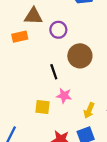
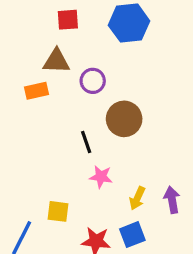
yellow square: (42, 107) -> (58, 211), moved

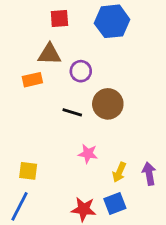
black line: (86, 142) -> (72, 112), moved, turned -54
yellow square: (58, 211) -> (28, 171), moved

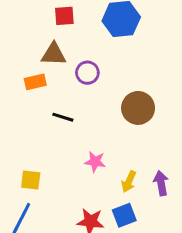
brown circle: (108, 104) -> (138, 108), moved
black line: (72, 112) -> (63, 117), moved

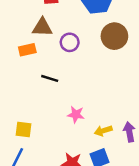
brown circle: (138, 108) -> (114, 36), moved
yellow arrow: (129, 182) -> (103, 131), turned 49

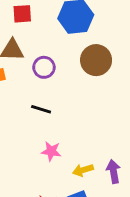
black line: (50, 78) -> (41, 109), moved

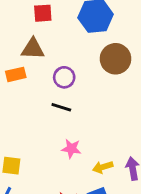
purple circle: (44, 67) -> (64, 77), moved

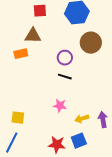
purple circle: (64, 77) -> (65, 58), moved
black line: (61, 107) -> (65, 77), moved

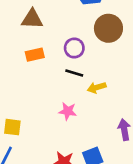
orange rectangle: (21, 54) -> (35, 55), moved
yellow arrow: (82, 119) -> (97, 88), moved

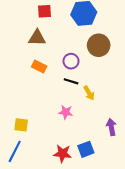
orange rectangle: (35, 55) -> (39, 66), turned 40
yellow arrow: (97, 88) -> (89, 93), turned -104

